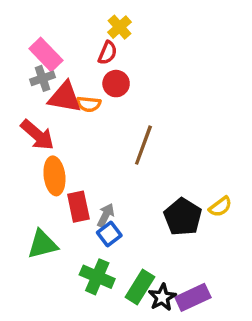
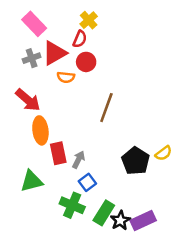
pink rectangle: (46, 54) -> (34, 24), moved
red triangle: (65, 97) -> (54, 53), moved, turned -40
blue square: (109, 234) -> (87, 182), moved

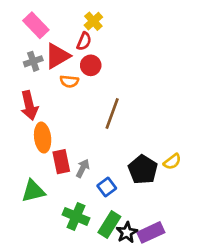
red arrow: (28, 100) -> (29, 105), turned 36
blue square: (87, 182) -> (107, 187), moved

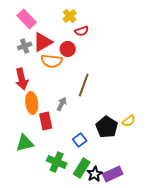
red semicircle: (84, 41) -> (82, 31), moved, turned 48
orange semicircle: (69, 81) -> (52, 61), size x1.5
gray arrow: (83, 168) -> (62, 104), moved

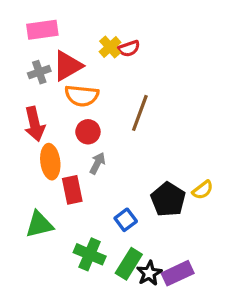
yellow cross: (70, 16) -> (110, 47), moved
pink rectangle: (27, 19) -> (42, 30), turned -54
red circle: (68, 49) -> (88, 132), moved
brown line: (84, 85) -> (140, 113), moved

